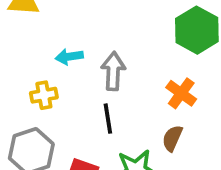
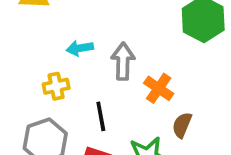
orange cross: (181, 93) -> (159, 88), moved
black line: (108, 119) -> (101, 116), moved

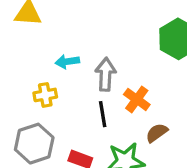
black line: (101, 116) -> (103, 114), moved
brown semicircle: (182, 125) -> (157, 133), turned 30

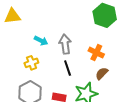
cyan arrow: (67, 62) -> (41, 41), turned -136
orange cross: (137, 99) -> (96, 53), moved

